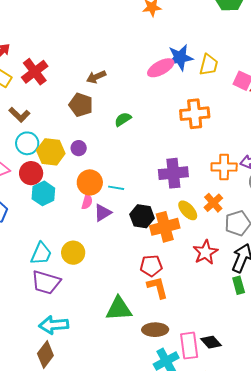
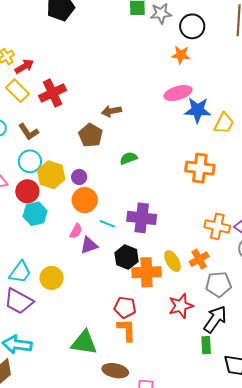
pink ellipse: (161, 68) -> (178, 93), moved
purple cross: (173, 173) -> (142, 218), moved
orange circle: (90, 182) -> (85, 200), moved

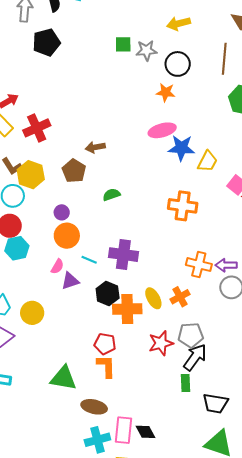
yellow hexagon: (51, 175) -> (31, 175), moved
gray pentagon: (219, 284) -> (191, 335), moved

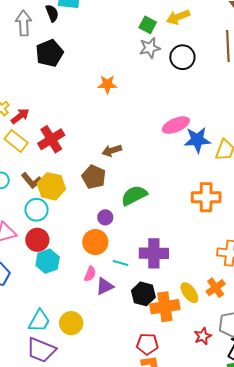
green square: (123, 44) -> (148, 25), moved, turned 36
orange star: (166, 92) -> (107, 84), moved
green semicircle: (111, 195) -> (134, 195), size x1.5
purple circle: (62, 212) -> (105, 217), moved
red star: (161, 343) -> (203, 336), size x0.7

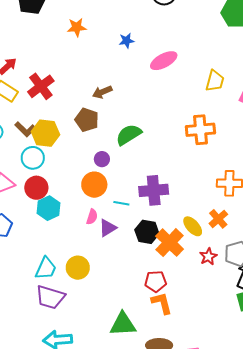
orange star: (107, 84) -> (77, 27), moved
blue star: (197, 140) -> (127, 41), moved, size x0.6
orange cross: (165, 307) -> (170, 243), turned -32
red star: (203, 336) -> (208, 257), moved

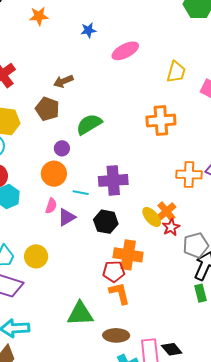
orange cross: (218, 219) -> (166, 211), moved
orange cross: (170, 243) -> (128, 255), moved, turned -36
red star: (208, 257) -> (171, 227), moved

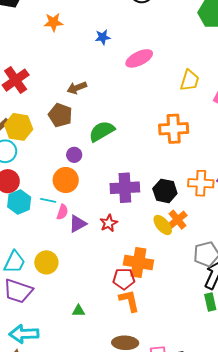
cyan line: (81, 193) -> (48, 200), moved
black hexagon: (106, 222) -> (165, 191), moved
red star: (171, 227) -> (109, 223), moved
green triangle: (80, 314) -> (78, 311), moved, size x0.5

